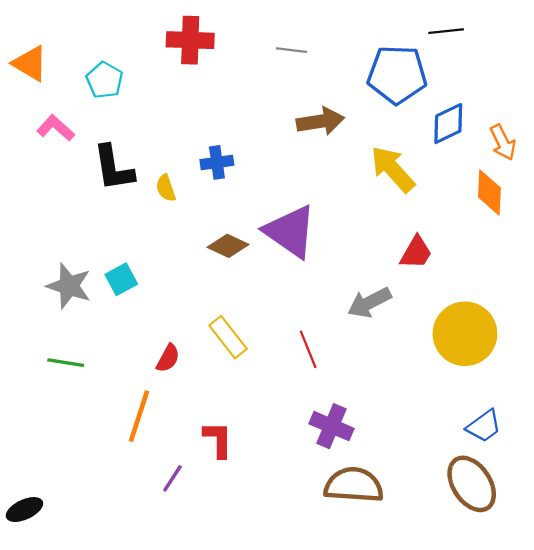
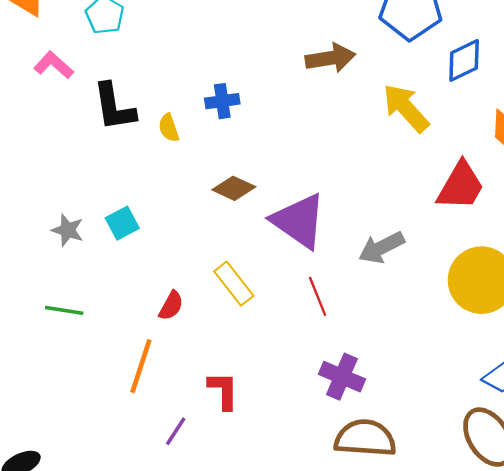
purple triangle: (290, 231) -> (299, 221), moved
red trapezoid: (416, 253) -> (461, 186), moved, size x1.4
gray star: (69, 286) -> (68, 230), size x0.7

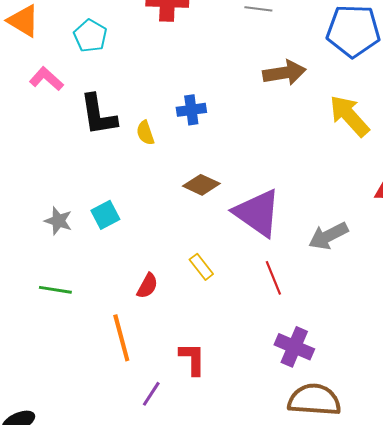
yellow rectangle: (234, 284) -> (201, 267), size x0.7
orange line: (141, 366) -> (121, 338), turned -33

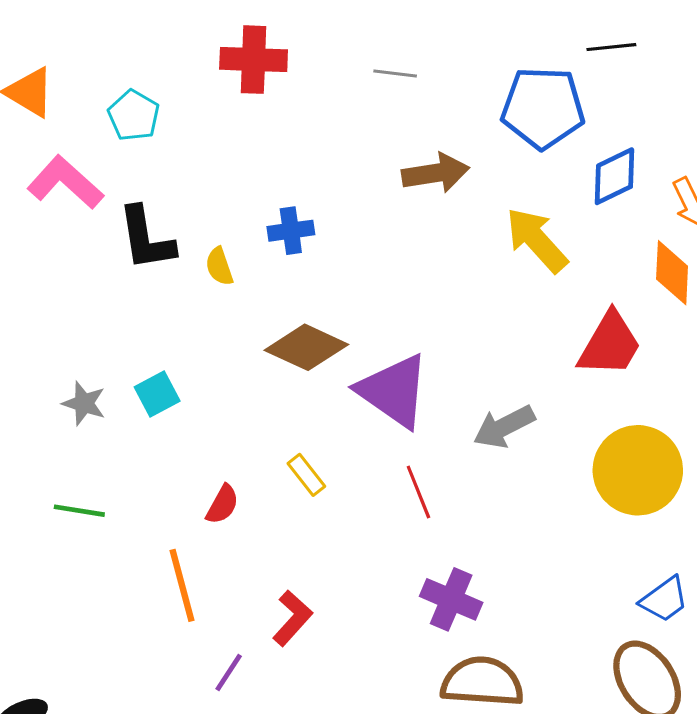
pink L-shape: (46, 79) -> (65, 182), size x1.4
brown diamond: (201, 185) -> (306, 347), size x1.4
red L-shape: (192, 359) -> (292, 618), turned 42

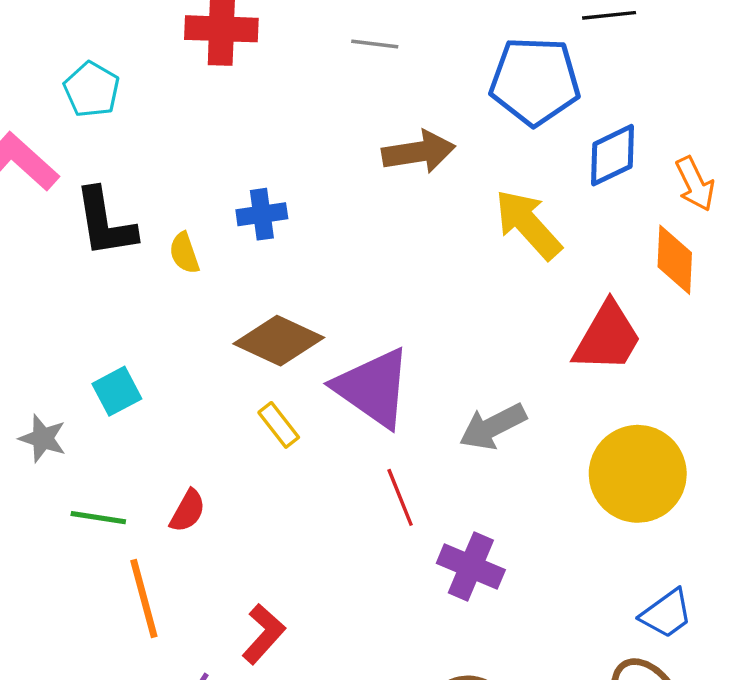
gray star: (84, 403) -> (43, 438), moved
yellow rectangle: (306, 475) -> (279, 425), moved
green line: (79, 511) -> (98, 518), moved
purple cross: (451, 599) -> (471, 567), moved

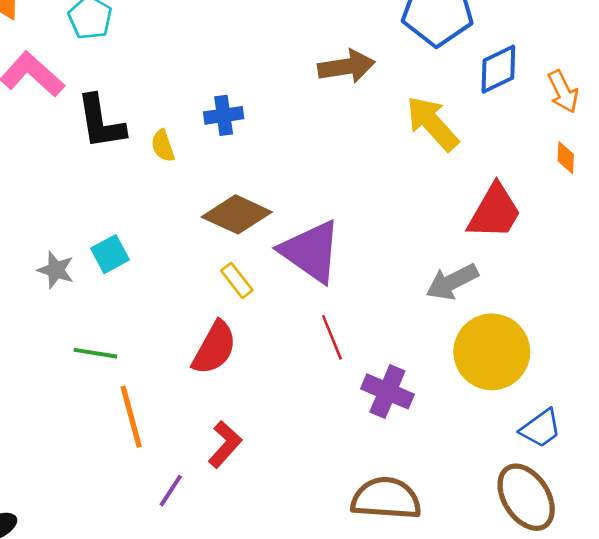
orange diamond: (675, 260) -> (566, 158), moved, size x0.6
gray arrow: (493, 427) -> (452, 282), moved
gray star: (43, 438) -> (56, 270), moved
yellow circle: (638, 474) -> (492, 352), moved
red semicircle: (188, 511) -> (214, 348), moved, size x1.6

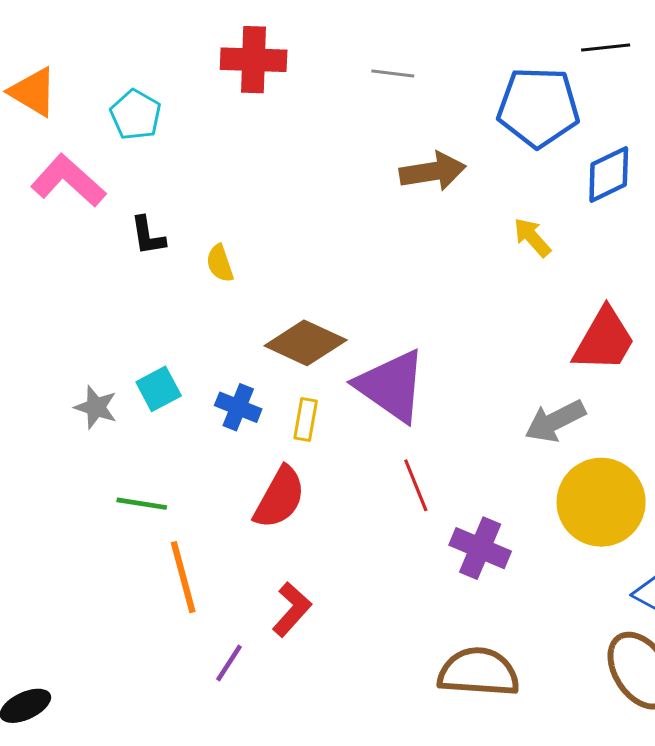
blue cross: (224, 115) -> (238, 407), moved, turned 30
black L-shape: (101, 122) -> (148, 236), size x0.6
yellow arrow: (432, 123) -> (532, 237), size x0.6
yellow rectangle: (237, 280) -> (306, 419), turned 48

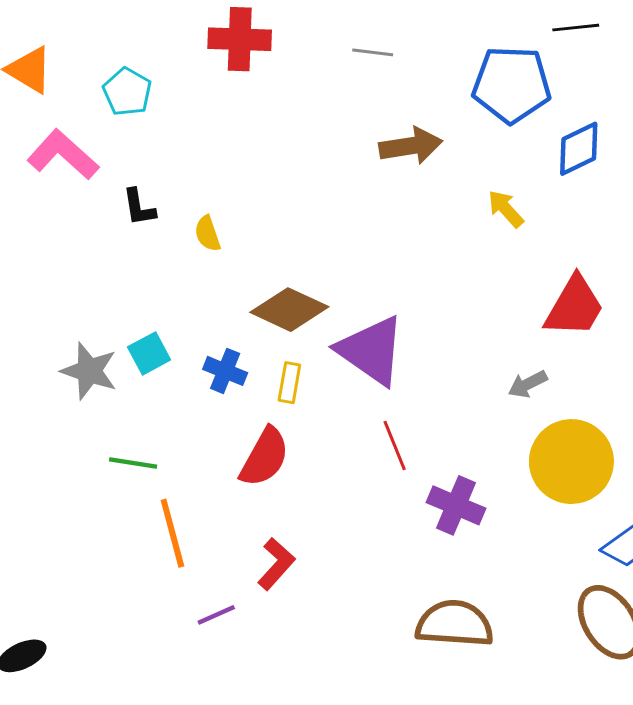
gray star: (96, 407) -> (89, 371), size x1.4
gray arrow: (555, 421) -> (528, 384), size x0.7
purple line: (229, 663) -> (216, 615), turned 33

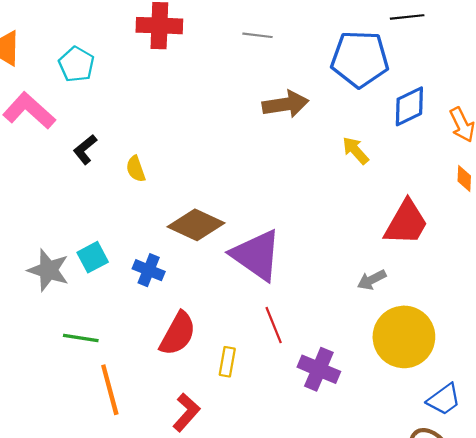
black L-shape: (139, 207) -> (85, 149), turned 60
yellow rectangle: (289, 383) -> (227, 362), moved

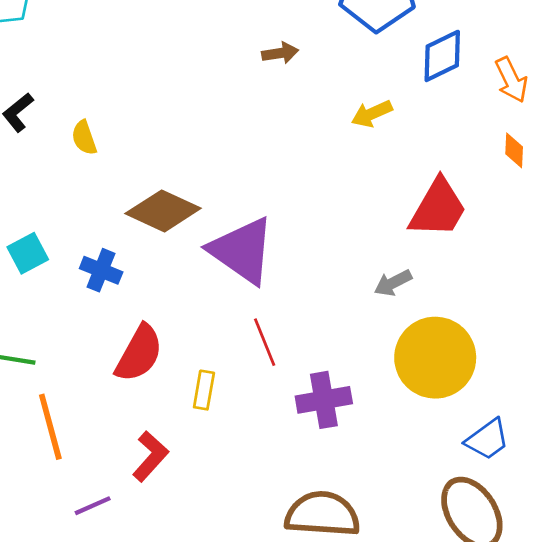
brown arrow: (285, 104) -> (280, 53), size x0.6
yellow arrow: (355, 151) -> (372, 114), turned -72
purple cross: (319, 369) -> (324, 400), turned -33

